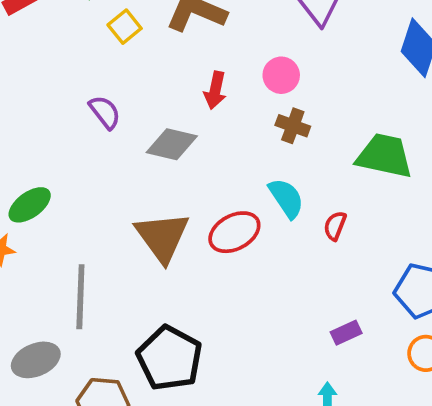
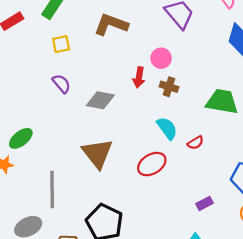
yellow square: (125, 27) -> (61, 44), moved, turned 30
red arrow: (215, 90) -> (139, 77), moved
red semicircle: (335, 226) -> (196, 143), turned -140
red ellipse: (234, 232) -> (152, 164), moved

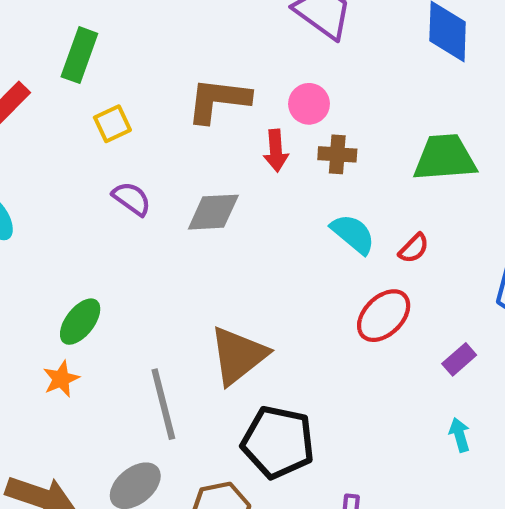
brown L-shape: (111, 24) -> (218, 100), moved
brown triangle: (97, 153) -> (238, 355), moved, turned 44
red ellipse: (152, 164) -> (384, 316), moved

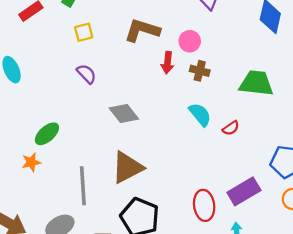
gray diamond: (213, 212) -> (124, 114), moved, turned 44
red ellipse: (384, 316) -> (204, 205), moved, turned -64
purple rectangle: (459, 359) -> (244, 191), size x1.8

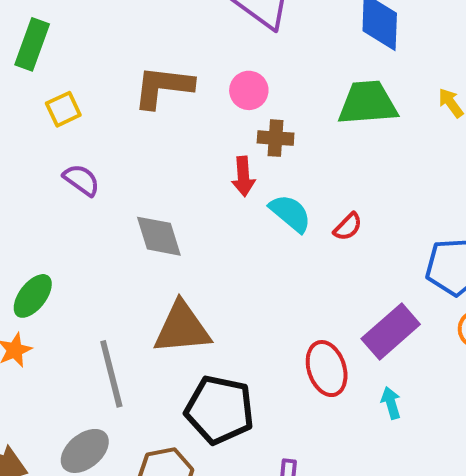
red arrow: (168, 63) -> (243, 176), moved
green trapezoid: (256, 83) -> (368, 103), moved
gray diamond: (124, 114) -> (159, 236), turned 32
brown triangle: (127, 167) -> (182, 328), turned 33

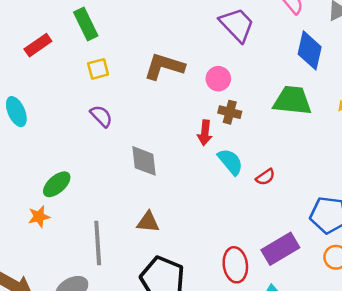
green rectangle: (32, 44) -> (86, 24), turned -56
brown triangle: (182, 328) -> (148, 222), size x0.6

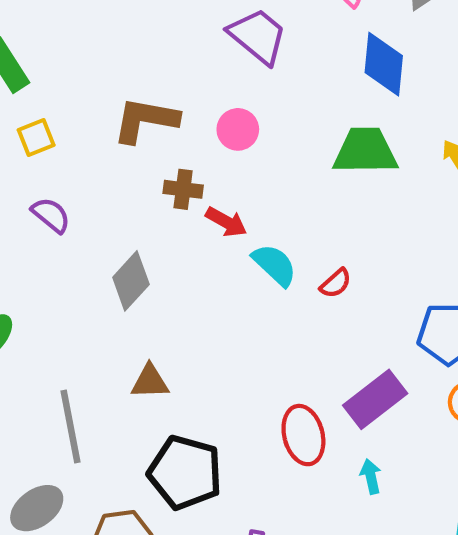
brown cross: (230, 112) -> (183, 189), moved
red arrow: (205, 133) -> (226, 222), turned -60
gray diamond: (144, 161) -> (131, 281), turned 56

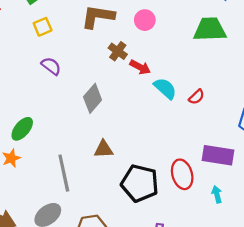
brown cross: (183, 189) -> (118, 51), turned 30
purple rectangle: (375, 399) -> (218, 155), turned 48
black pentagon: (185, 472) -> (140, 183), moved

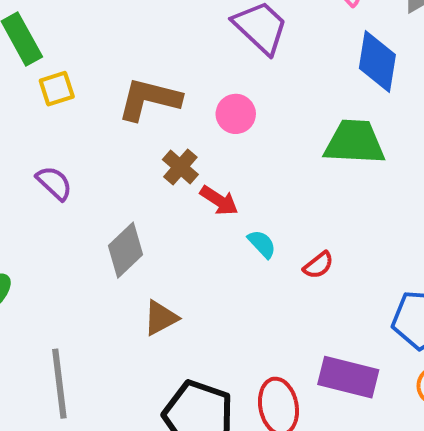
yellow square: (43, 27) -> (57, 89), moved
cyan semicircle: (165, 88) -> (262, 244), size x0.7
brown triangle: (104, 149) -> (161, 318), moved, turned -30

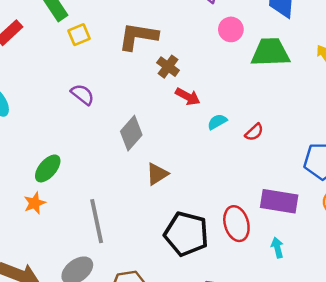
pink circle: (236, 114) -> (231, 29), moved
brown cross: (180, 167) -> (168, 67), moved
cyan semicircle: (262, 244) -> (217, 122), turned -72

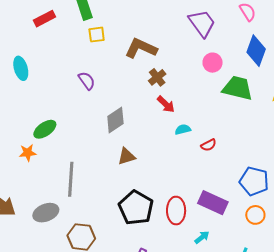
cyan arrow: (277, 248) -> (202, 237), turned 49

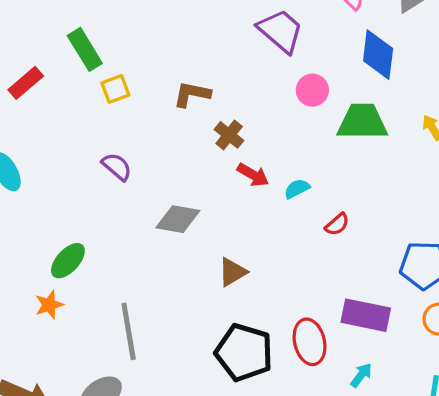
brown L-shape: (141, 48) -> (192, 94), size x0.7
gray diamond: (115, 120) -> (178, 219), turned 56
cyan semicircle: (183, 129) -> (297, 189), moved
brown triangle: (126, 156) -> (232, 272), moved

